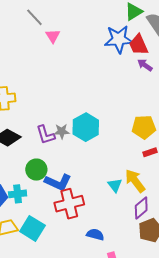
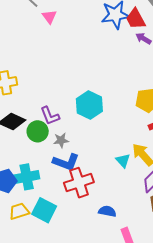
gray star: (62, 131) -> (61, 140), moved
green circle: (36, 170) -> (38, 131), moved
cyan cross: (18, 194) -> (27, 177), size x1.4

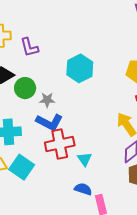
purple L-shape: (50, 116) -> (29, 47), moved
cyan triangle: (123, 161) -> (85, 159), moved
blue semicircle: (107, 211) -> (83, 189), moved

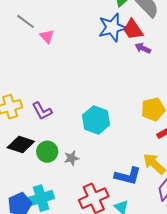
blue L-shape: (49, 122) -> (128, 176), moved

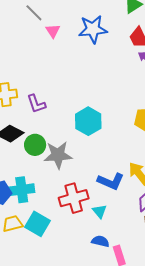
blue star: (112, 28) -> (93, 29), moved
gray star: (71, 158) -> (58, 155), size x1.8

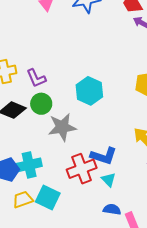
green circle: (35, 145) -> (41, 104), moved
blue L-shape: (111, 181) -> (104, 156), moved

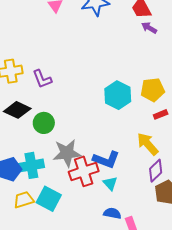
cyan hexagon: (89, 91) -> (118, 95), moved
green circle: (41, 104) -> (44, 123), moved
gray star: (62, 127) -> (67, 153), moved

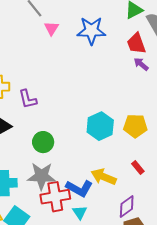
red rectangle: (161, 114) -> (138, 167), moved, turned 64
green circle: (44, 123) -> (43, 142), moved
yellow arrow: (148, 144) -> (104, 177), moved, turned -35

